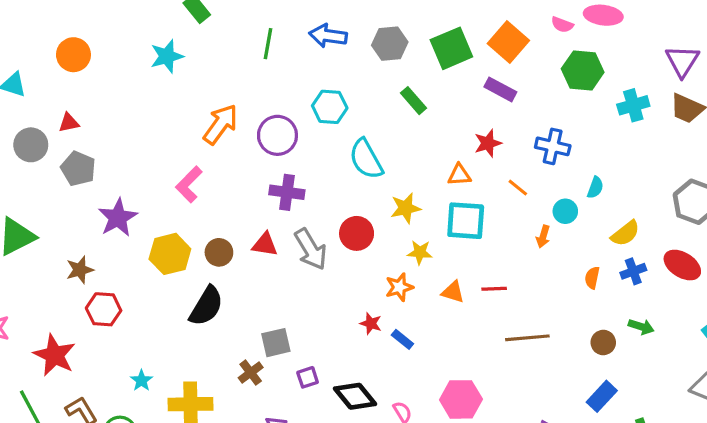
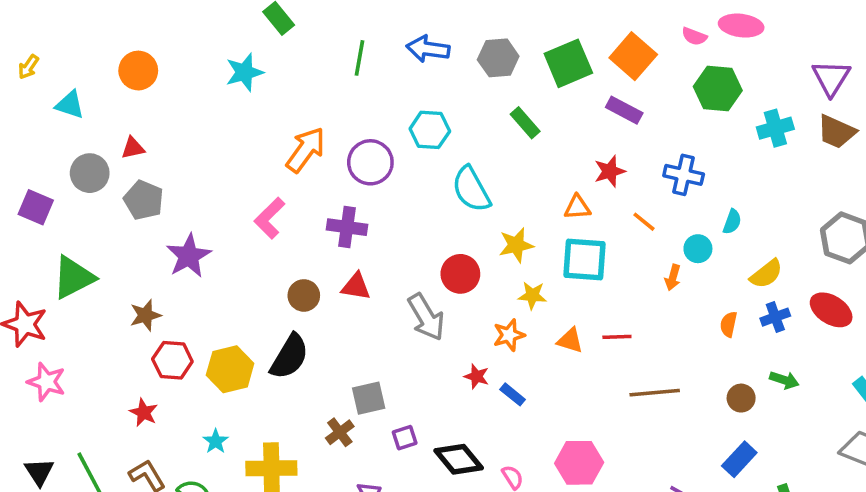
purple cross: (287, 192) -> (347, 227), moved
gray arrow: (311, 249) -> (426, 317), moved
yellow hexagon: (170, 254) -> (230, 369), moved
red star: (55, 355) -> (144, 412), moved, size x0.6

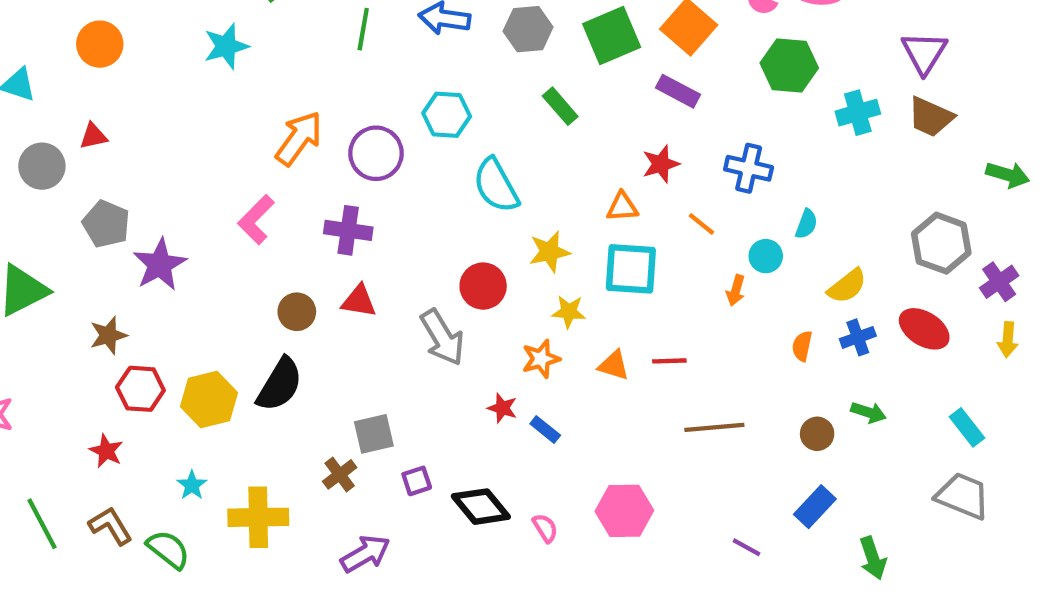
gray pentagon: (144, 200) -> (106, 224), moved

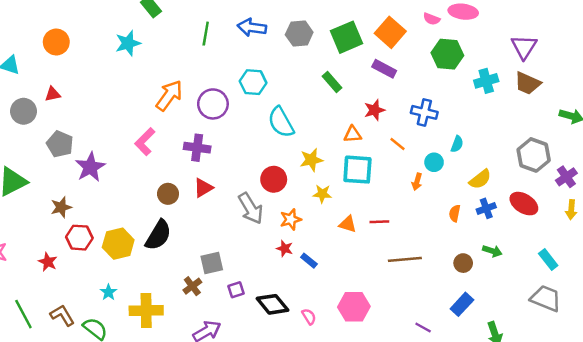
green rectangle: (560, 106) -> (332, 82), moved
red triangle: (359, 301) -> (203, 188), turned -40
orange star: (541, 359) -> (291, 219), moved
red star: (106, 451) -> (48, 262), moved

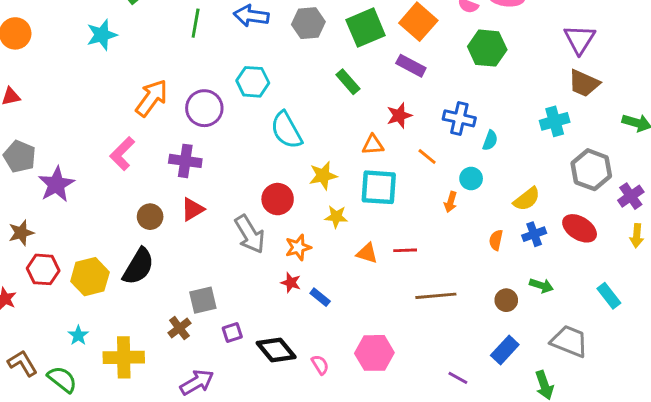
cyan cross: (486, 81) -> (555, 121), moved
cyan semicircle: (457, 144) -> (490, 140), moved
gray trapezoid: (546, 298) -> (569, 341), moved

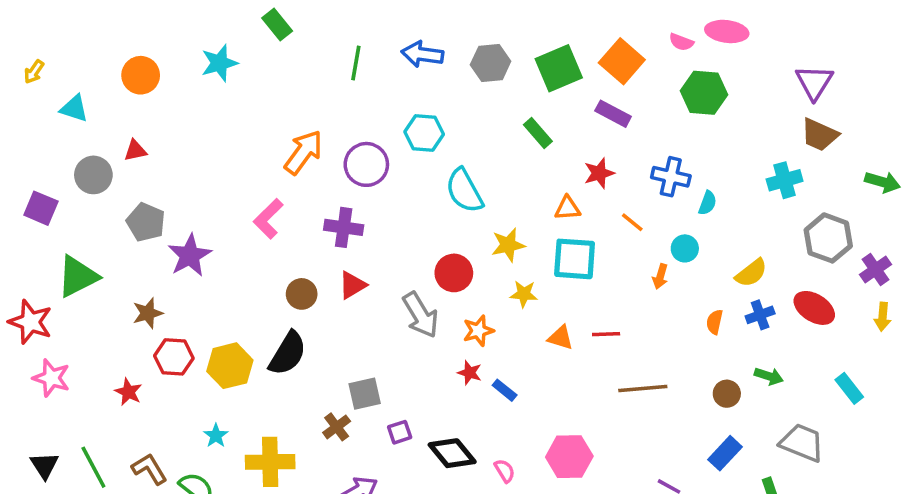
cyan star: (102, 35) -> (219, 63), moved

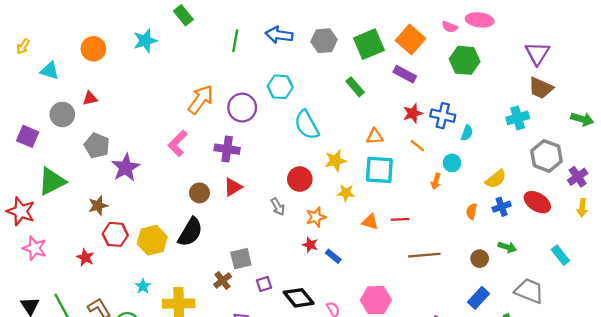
red star: (599, 173) -> (413, 113), moved
gray arrow: (421, 315) -> (278, 207), size x0.6

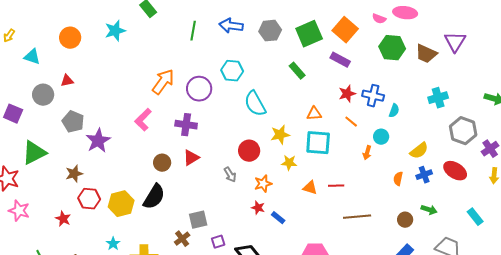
brown trapezoid: (541, 88) -> (426, 54), moved

